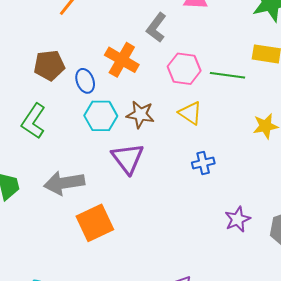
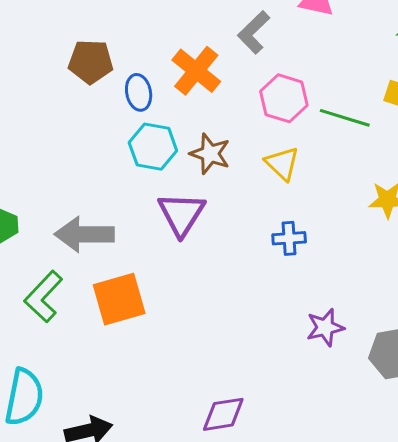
green L-shape: (33, 121) -> (43, 297), moved

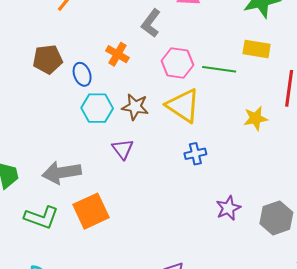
orange cross: (196, 71) -> (117, 54), size x0.7
yellow triangle: (282, 163) -> (183, 106), size x1.5
purple triangle: (181, 214) -> (123, 149), size x0.7
green L-shape: (43, 297) -> (41, 217), turned -104

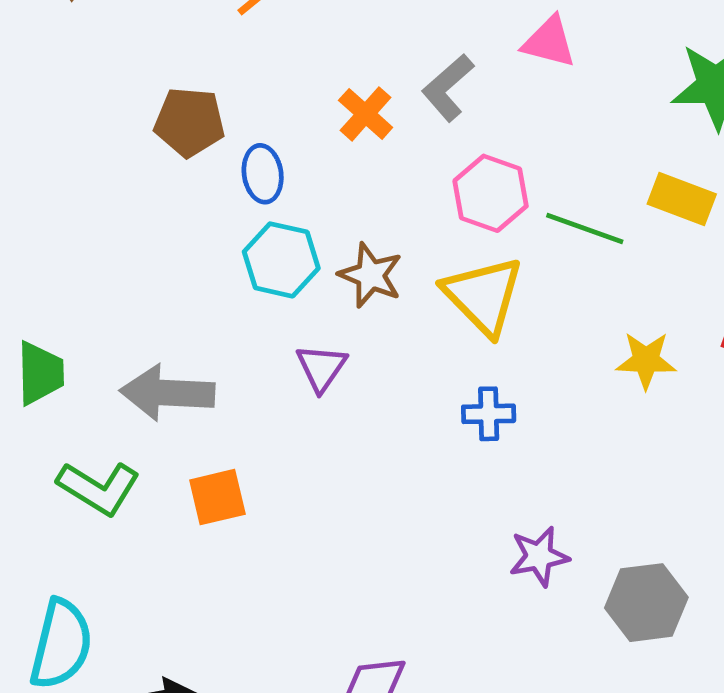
orange cross: (117, 54) -> (366, 114), moved
orange square: (91, 211) -> (217, 497), size x0.7

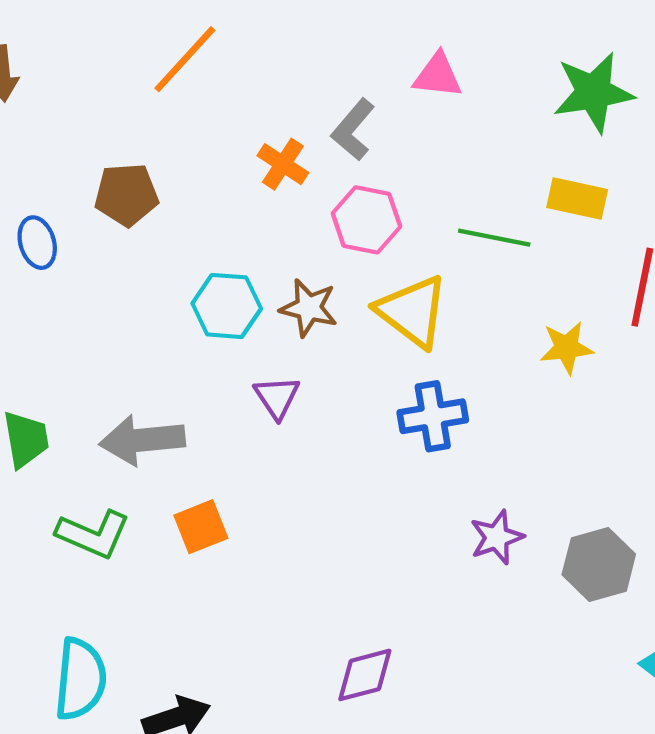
blue ellipse: (263, 174) -> (37, 243), moved
pink hexagon: (491, 193) -> (366, 220), moved
blue cross: (489, 414) -> (433, 416), size x1.4

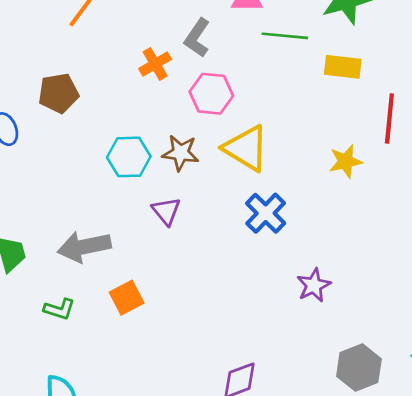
orange cross: (283, 164) -> (155, 64), turned 32
green line: (494, 238) -> (285, 36), moved
blue cross: (433, 416) -> (266, 213), turned -30
green L-shape: (93, 534) -> (59, 309), size x0.7
gray hexagon: (599, 564) -> (359, 368), moved

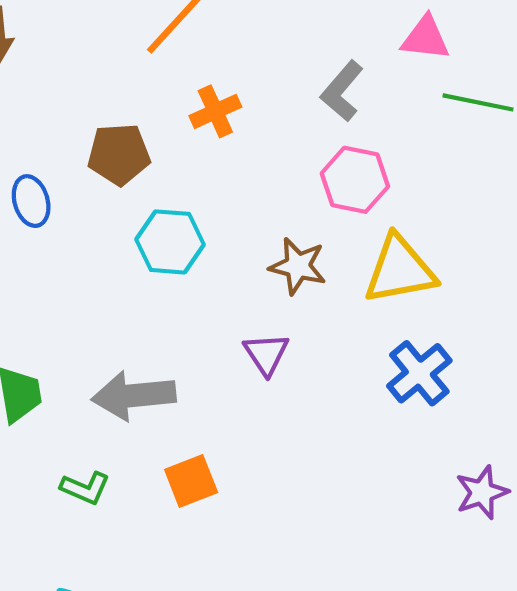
orange cross: (155, 64) -> (215, 111), moved
yellow triangle: (246, 148) -> (400, 270), turned -48
cyan hexagon: (129, 157) -> (170, 242), moved

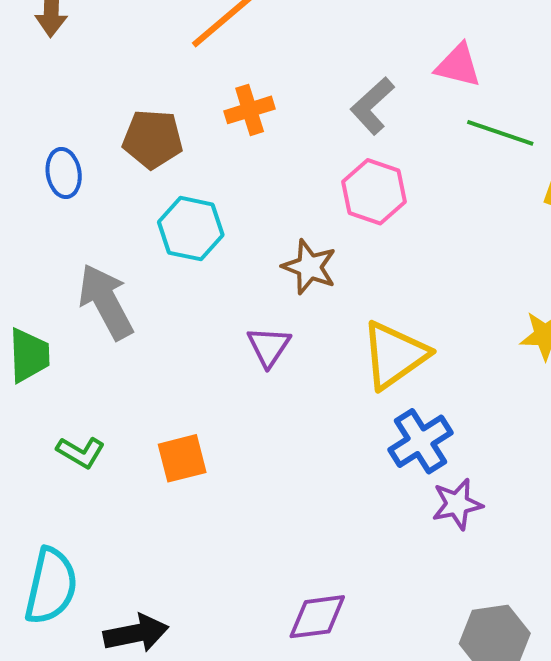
yellow triangle: (400, 270) -> (394, 355), moved, turned -32
blue cross: (419, 373) -> (421, 441), moved
gray arrow: (134, 396) -> (106, 302), moved, turned 60

